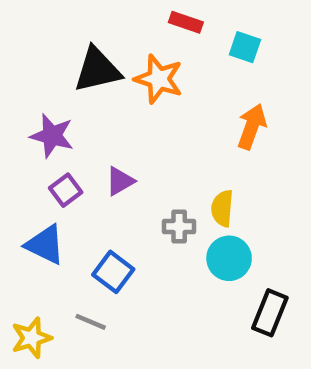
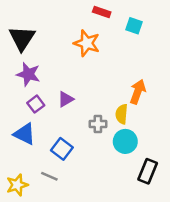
black triangle: (97, 70) -> (22, 38), moved, turned -44
orange arrow: (252, 127) -> (138, 92), moved

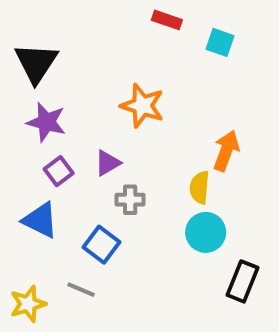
orange star: (87, 43) -> (142, 106), moved
gray cross: (98, 124) -> (130, 200), moved

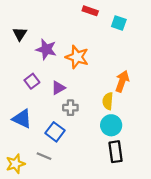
black triangle: (36, 63) -> (20, 34), size x0.6
purple star: (46, 122) -> (46, 49), moved
purple square: (59, 171) -> (32, 81), moved
black rectangle: (242, 281) -> (116, 152), moved, turned -30

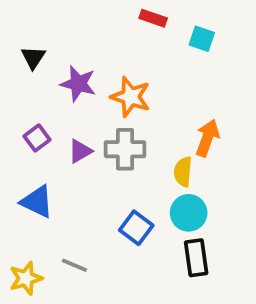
purple square: (32, 81) -> (37, 138), moved
purple triangle: (58, 88) -> (80, 151), moved
gray cross: (70, 108) -> (125, 149), moved, size x1.5
blue square: (55, 132) -> (136, 228), moved

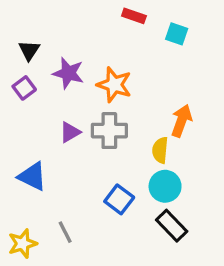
purple square: (37, 138) -> (24, 88), moved
black rectangle: (196, 258) -> (172, 226), turned -36
gray line: (74, 265) -> (65, 232), turned 40

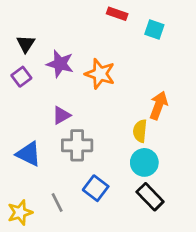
gray cross: (109, 131) -> (77, 145), moved
blue square: (119, 199) -> (96, 188), moved

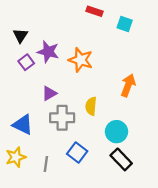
purple square: (21, 77) -> (26, 62), moved
yellow semicircle: (140, 131) -> (91, 106), moved
gray line: (57, 202) -> (46, 164), turned 35
yellow star: (20, 212) -> (16, 157), moved

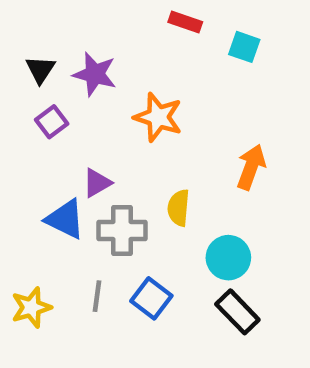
purple star: (48, 52) -> (95, 74), moved
blue triangle: (23, 125) -> (65, 219), moved
gray line: (46, 164) -> (97, 296), moved

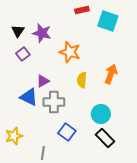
red rectangle: (185, 22) -> (82, 10), turned -32
cyan square: (244, 47) -> (108, 21), size x1.5
yellow semicircle: (179, 208) -> (82, 80), moved
gray line: (97, 296) -> (43, 153), moved

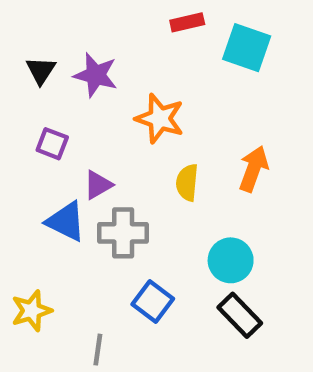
purple square: (23, 54) -> (52, 144), moved, turned -32

